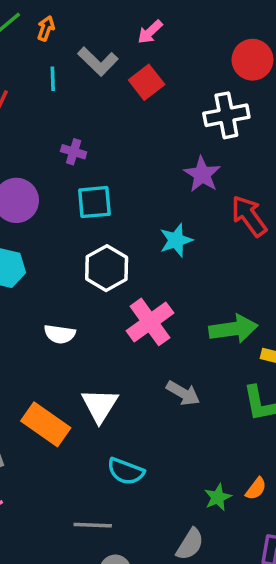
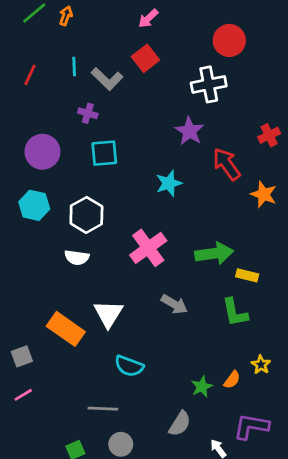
gray L-shape: (98, 61) -> (107, 79), moved
cyan line: (53, 79) -> (74, 67), moved
white hexagon: (107, 268) -> (86, 215), moved

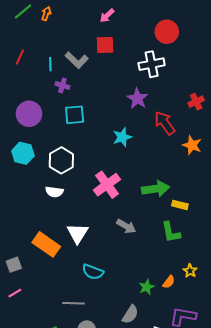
red square: (145, 58) -> (105, 45), turned 36
cyan line: (74, 67) -> (50, 64), moved

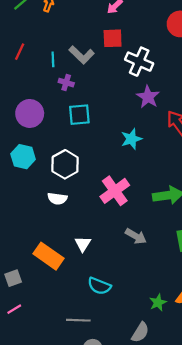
white cross: (152, 64) -> (139, 62), moved, turned 35
white triangle: (78, 233) -> (83, 244), size x0.7

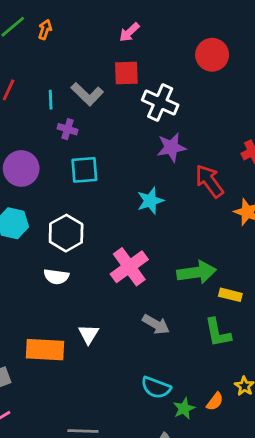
purple star: (148, 97) -> (171, 147), turned 30
orange rectangle: (48, 256) -> (45, 350), turned -32
cyan semicircle: (99, 286) -> (156, 387), moved

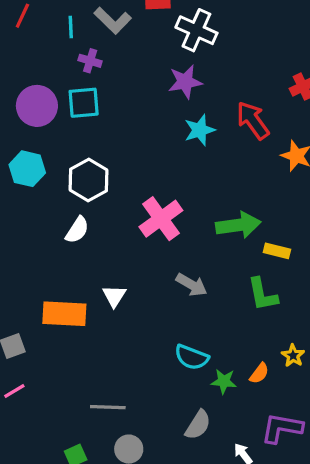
purple star: (171, 147) -> (185, 82), moved
cyan square: (84, 170) -> (84, 103), moved
cyan star: (150, 201) -> (200, 130), moved
white semicircle: (56, 277) -> (77, 230), turned -65
green star: (184, 409) -> (224, 381), turned 30

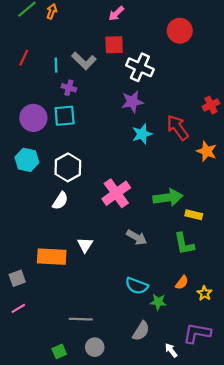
yellow star: (293, 356) -> (204, 293), moved
orange semicircle: (259, 373) -> (182, 283), moved

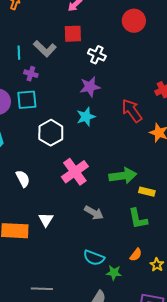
white cross: (140, 67) -> (97, 55), size x0.7
cyan star: (142, 134) -> (86, 117), moved
white hexagon: (68, 167) -> (51, 133), moved
white semicircle: (60, 201) -> (23, 179), turned -60

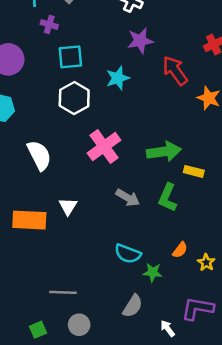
purple star: (90, 87) -> (140, 41), moved
cyan square: (27, 100) -> (70, 57), moved
white semicircle: (23, 179) -> (39, 155), size x1.4
green L-shape: (138, 219) -> (168, 198), moved, turned 35

